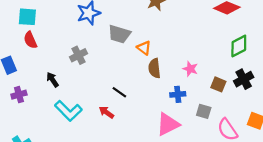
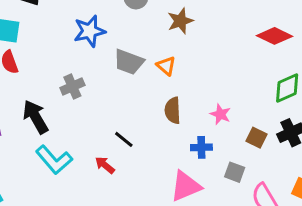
orange triangle: (144, 48) -> (166, 66), moved
black arrow: (52, 80) -> (36, 117), size x1.6

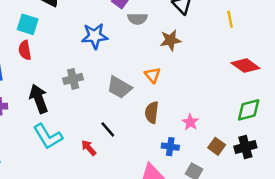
gray trapezoid: (129, 62) -> (119, 87), moved

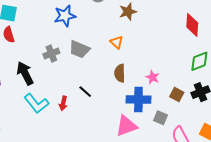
red diamond: (245, 66) -> (192, 25), turned 65
gray trapezoid: (119, 87) -> (79, 49), moved
blue cross: (170, 147) -> (138, 99), size x1.6
red arrow: (89, 148) -> (63, 103), moved, turned -120

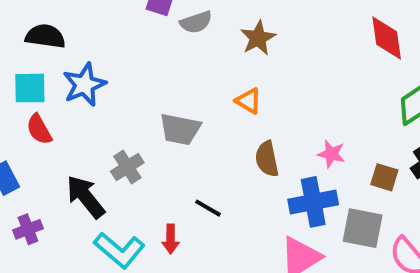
blue star: (65, 16) -> (84, 85), moved
gray cross: (51, 53) -> (127, 167), moved
gray square: (161, 118) -> (363, 228), size x1.5

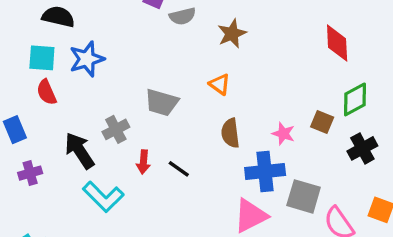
brown square: (384, 177) -> (322, 122), moved
red arrow: (171, 239) -> (143, 162), moved

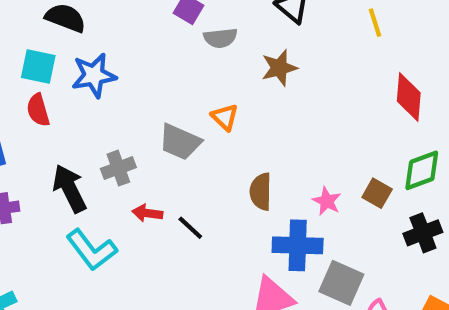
orange triangle: (220, 84) -> (225, 117), moved
red arrow: (143, 162) -> (147, 213), turned 85

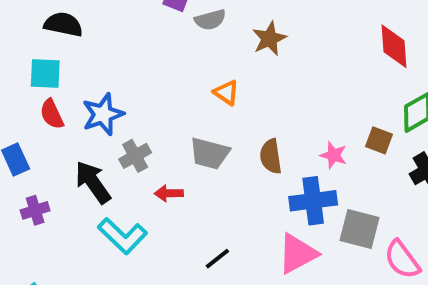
blue star: (94, 75) -> (103, 114), moved
gray trapezoid: (180, 142) -> (210, 153), moved
black line: (190, 228) -> (217, 259), moved, turned -72

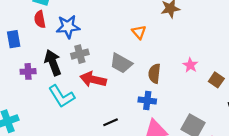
pink star: (334, 155) -> (190, 65), moved
red arrow: (169, 193) -> (93, 79), size x1.6
blue cross: (313, 201) -> (147, 101), moved, size x0.7
purple cross: (35, 210) -> (28, 71), moved

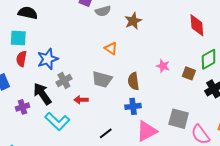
red semicircle: (40, 19) -> (21, 59), turned 35
red arrow: (93, 79) -> (81, 100), size x0.6

